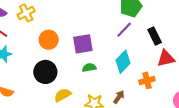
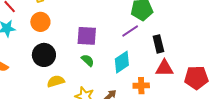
orange circle: (49, 40) -> (40, 22), moved
green semicircle: (89, 68) -> (88, 60), turned 40

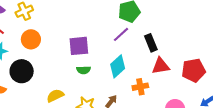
black circle: (44, 55) -> (22, 71), moved
green semicircle: (88, 60) -> (84, 70), turned 144

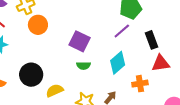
orange circle: (31, 39) -> (38, 25), moved
purple square: (79, 46) -> (79, 41), turned 30
black circle: (22, 71) -> (31, 75), moved

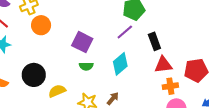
orange cross: (140, 84) -> (170, 86), moved

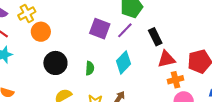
purple square: (82, 42) -> (100, 29), moved
green semicircle: (86, 66) -> (90, 68), turned -80
black circle: (34, 75) -> (55, 63), moved

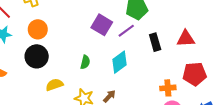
orange circle: (41, 32) -> (38, 29), moved
red triangle: (166, 59) -> (186, 39), moved
black circle: (55, 63) -> (37, 56), moved

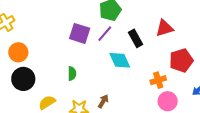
cyan diamond: (119, 62) -> (120, 60), moved, turned -65

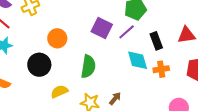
orange circle: (18, 52) -> (57, 38), moved
green semicircle: (72, 74) -> (88, 66), size x1.6
orange cross: (158, 80) -> (161, 69), moved

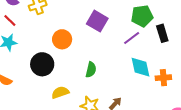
purple square: (102, 28) -> (97, 21), moved
black rectangle: (156, 41) -> (162, 33), moved
green semicircle: (88, 66) -> (91, 70), size x0.7

